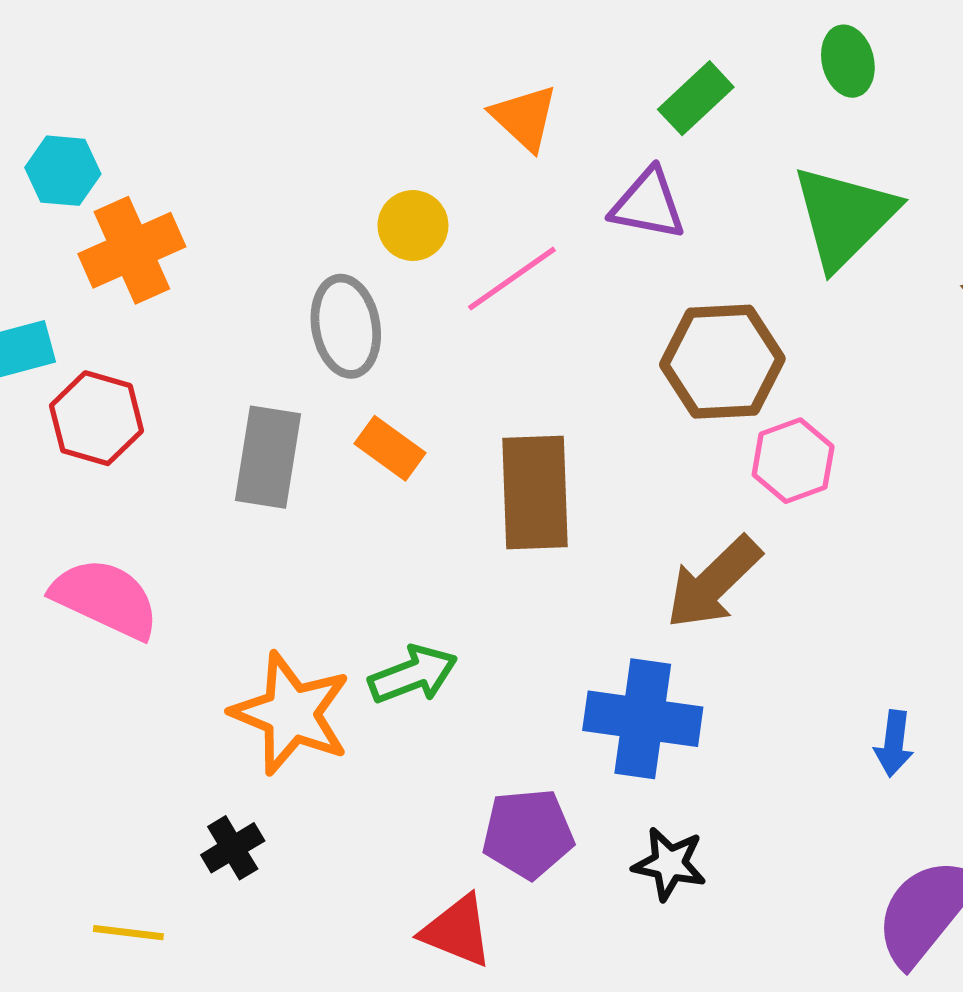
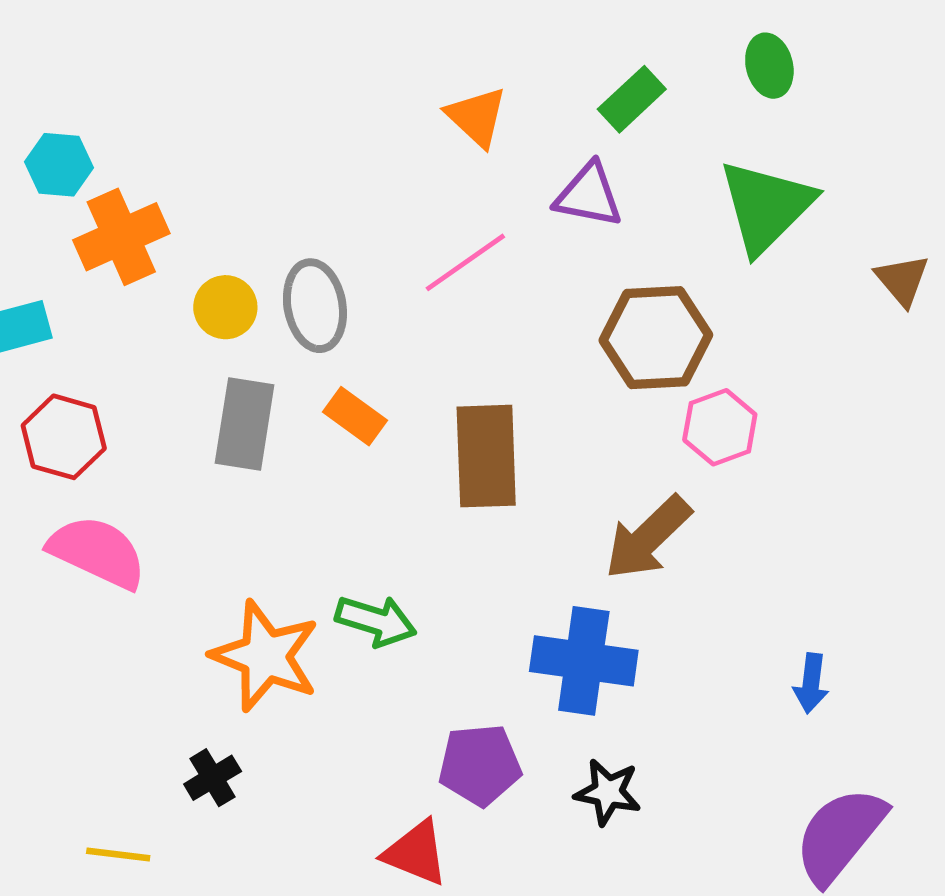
yellow circle: (413, 225) -> (225, 307), moved
red hexagon: (97, 418) -> (64, 437), moved
green arrow: (413, 675) -> (376, 621), turned 38

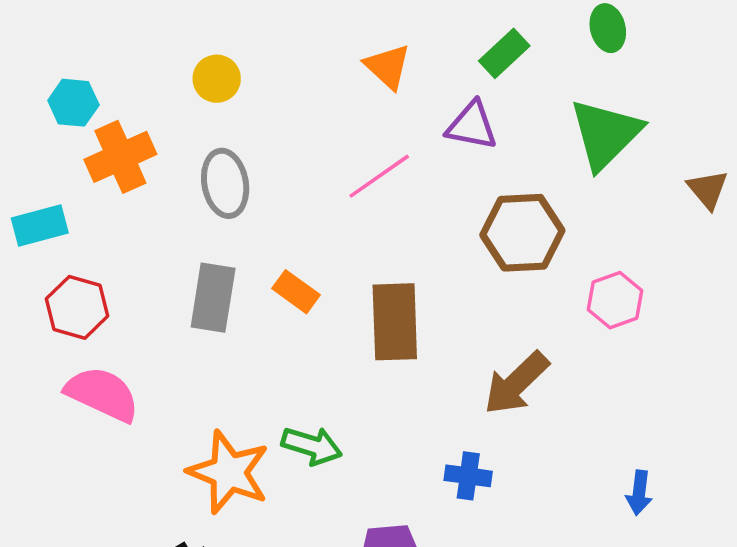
gray ellipse: (315, 306) -> (225, 183), moved
yellow circle: (225, 307) -> (217, 79), moved
pink hexagon: (720, 427) -> (615, 300), moved
blue cross: (584, 661) -> (468, 476), size x0.6

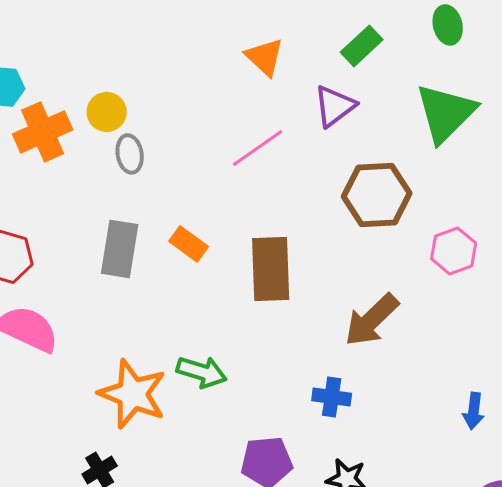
yellow circle: (217, 79) -> (107, 112), moved
purple triangle: (472, 126) -> (335, 106), turned -48
gray ellipse: (225, 183) -> (130, 154), size x0.7

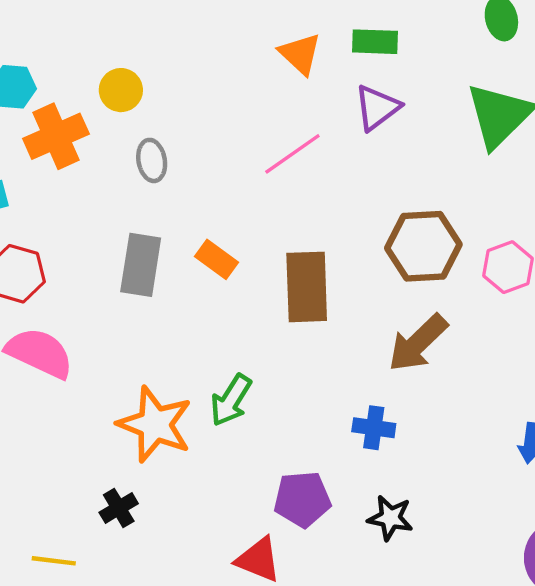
green rectangle: (362, 46) -> (375, 42), moved, turned 45
yellow circle: (107, 112) -> (121, 90), moved
brown hexagon: (377, 195) -> (423, 246), moved
green arrow: (202, 372) -> (231, 400), turned 105

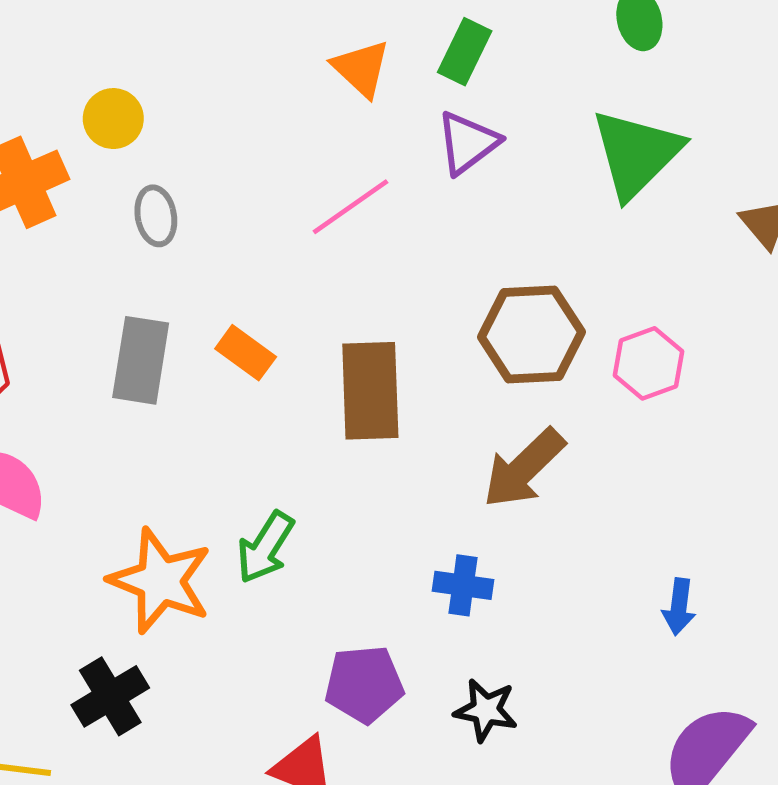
green rectangle: (375, 42) -> (465, 52), turned -66
black cross: (119, 508) -> (110, 696), size x1.4

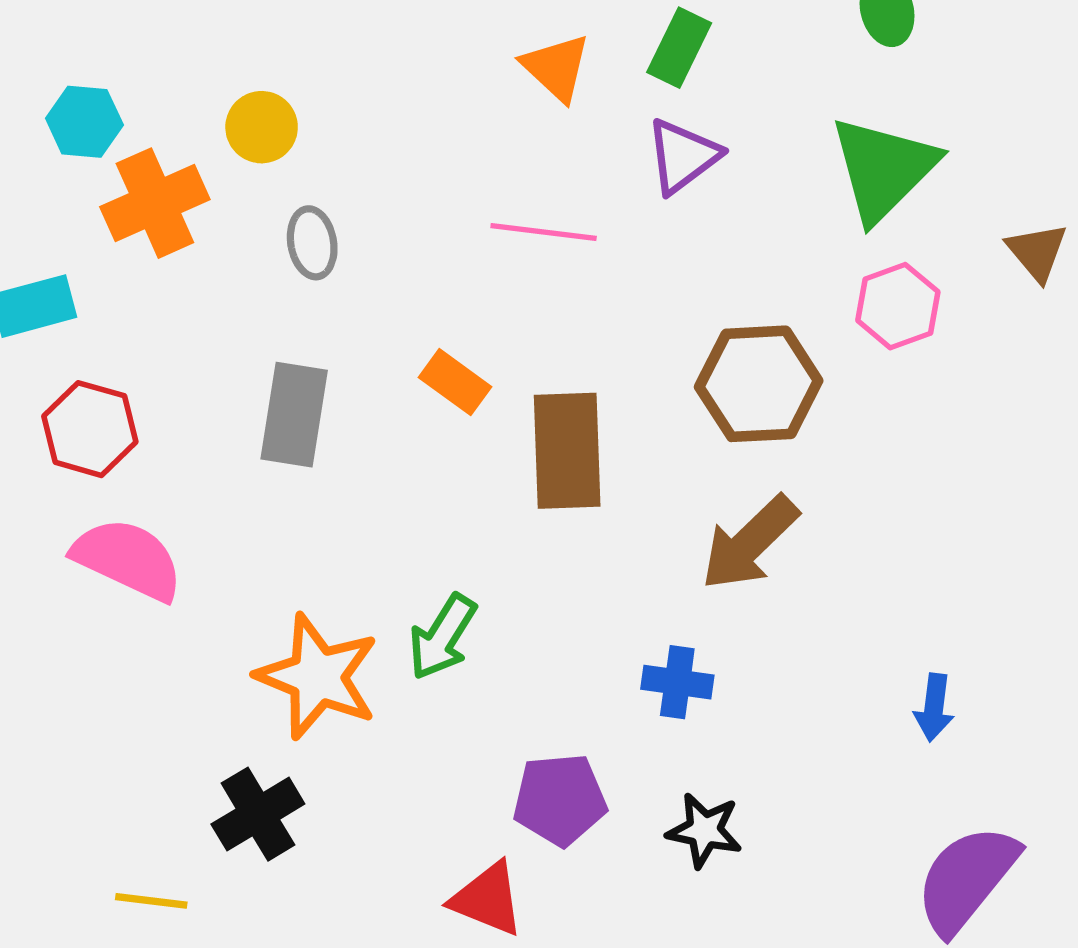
pink line: (350, 207) -> (544, 232), turned 42
orange rectangle: (246, 353) -> (455, 382), moved
pink hexagon: (649, 363) -> (898, 306), moved

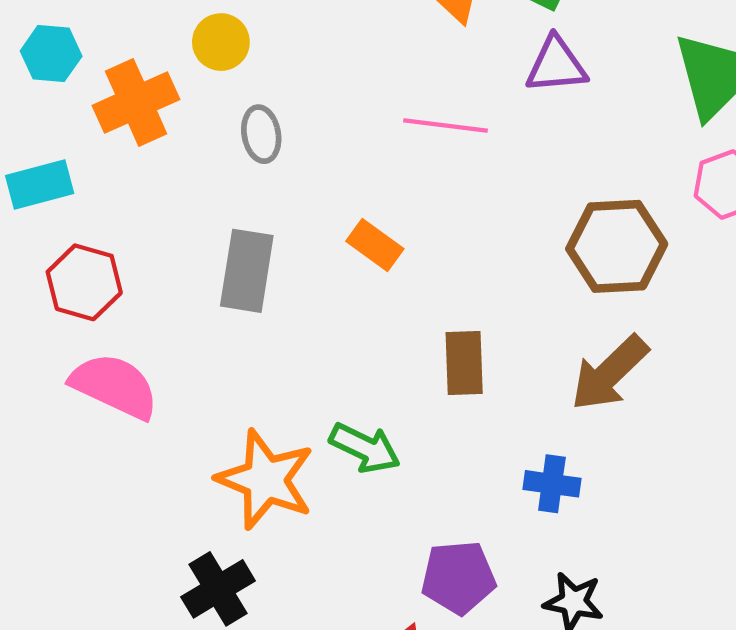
cyan hexagon: (84, 122) -> (51, 54), moved
purple triangle: (683, 156) -> (556, 65), turned 32
brown rectangle: (567, 451) -> (464, 363), moved, size x0.7
green arrow: (442, 637) -> (365, 448), turned -96

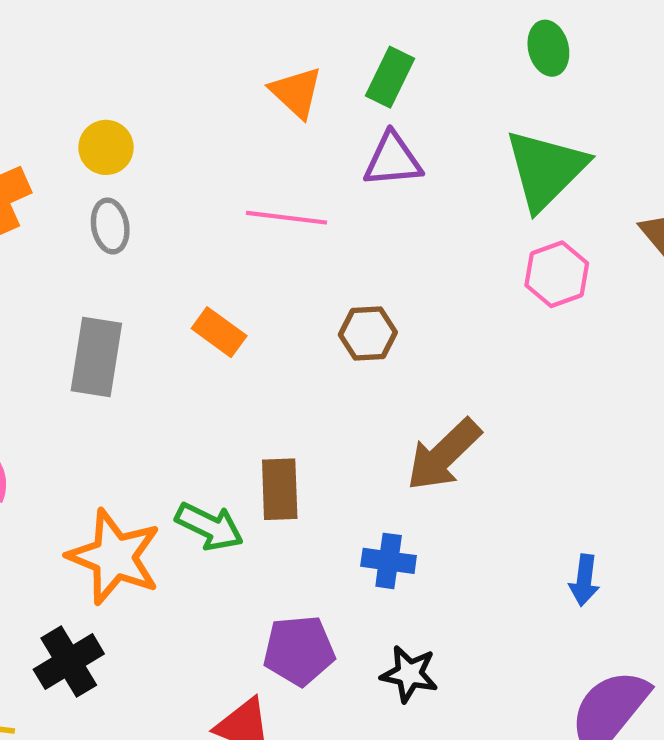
yellow circle: (221, 42) -> (106, 147), moved
brown hexagon: (617, 246) -> (368, 334), moved, size x0.6
brown rectangle: (464, 363) -> (280, 489), moved

